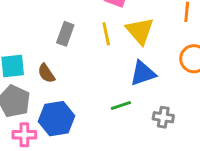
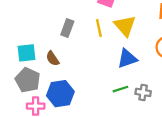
green line: (121, 105) -> (120, 89), moved

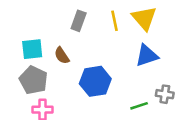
green line: (120, 89) -> (139, 106), moved
blue hexagon: (60, 94) -> (95, 81), moved

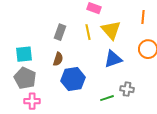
brown semicircle: (62, 56) -> (58, 59), moved, turned -128

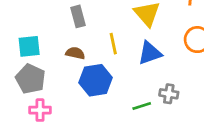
gray rectangle: (60, 32) -> (78, 16), turned -35
yellow line: (88, 32) -> (113, 44), moved
brown semicircle: (58, 59) -> (75, 53), turned -96

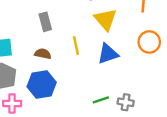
blue hexagon: (96, 80) -> (42, 85), moved
gray cross: (169, 94) -> (126, 102), moved

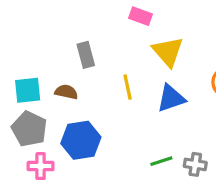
brown semicircle: (43, 54) -> (66, 92), moved

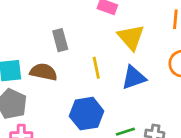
brown semicircle: (66, 92) -> (44, 72), size x1.4
blue hexagon: (81, 140) -> (87, 114), moved

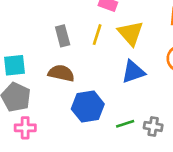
yellow line: (96, 68) -> (97, 35), moved, turned 30
brown semicircle: (44, 72) -> (61, 73), moved

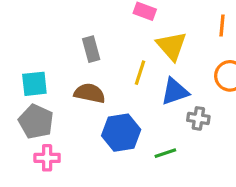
yellow line: (97, 35) -> (140, 73), moved
gray cross: (153, 126) -> (198, 118), moved

